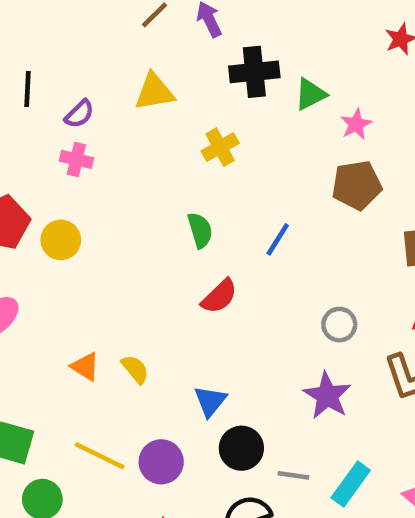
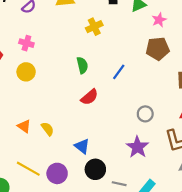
pink cross: (76, 159) -> (26, 43), moved
yellow circle: (61, 240) -> (26, 72), moved
blue triangle: (210, 401) -> (82, 146), turned -35

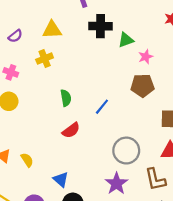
yellow cross: (94, 27) -> (45, 59), moved
gray circle: (145, 114) -> (126, 151), size x1.6

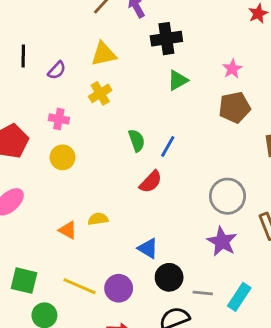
green triangle: (126, 40) -> (178, 80), moved
blue line: (102, 107) -> (168, 146), moved
yellow semicircle: (27, 160) -> (98, 219), moved, turned -56

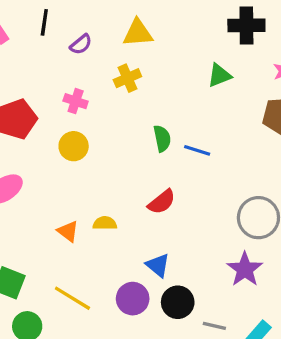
black cross: (166, 39) -> (246, 25), moved
blue line: (168, 146) -> (197, 150), turned 70
red semicircle: (151, 182) -> (162, 202), moved
purple circle: (119, 288) -> (133, 299), moved

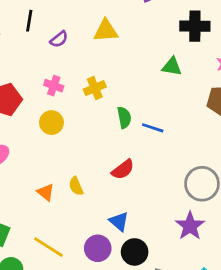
green triangle: (219, 75) -> (172, 67), turned 30
yellow cross: (127, 78) -> (95, 88), moved
yellow semicircle: (105, 223) -> (76, 186), turned -114

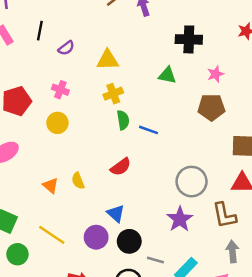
yellow triangle: (106, 31) -> (108, 60), moved
yellow cross: (95, 88) -> (113, 94), moved

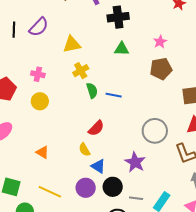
black cross: (189, 39) -> (118, 17), moved
purple semicircle: (66, 48) -> (39, 27), moved, size x1.5
yellow semicircle: (78, 181) -> (84, 150), moved
purple star: (180, 219) -> (135, 162), moved

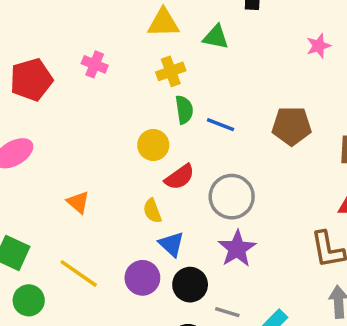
green triangle: (122, 49) -> (216, 37), moved
brown pentagon: (161, 69) -> (292, 126), moved
yellow circle: (40, 101) -> (153, 145), moved
gray circle: (155, 131) -> (232, 197), moved

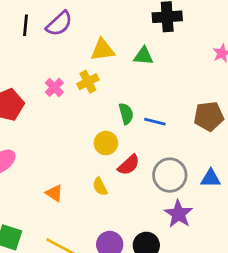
pink cross: (95, 64) -> (54, 87), turned 30
yellow cross: (171, 71) -> (88, 82), moved
yellow semicircle: (152, 211) -> (100, 187), moved
blue triangle: (171, 244) -> (211, 178), moved, turned -35

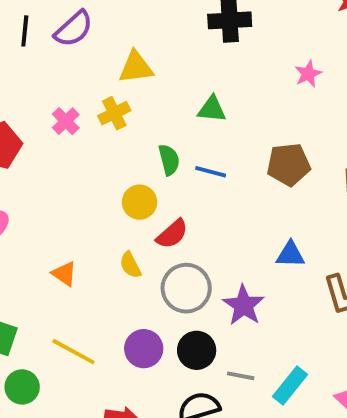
green triangle: (143, 56) -> (212, 109), moved
gray circle: (170, 175) -> (186, 288), moved

